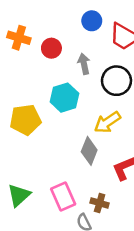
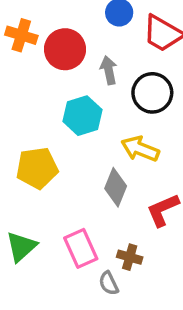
red circle: (51, 48) -> (65, 49), size x1.5
yellow pentagon: (25, 120) -> (37, 168), moved
yellow arrow: (107, 122) -> (140, 149), turned 56

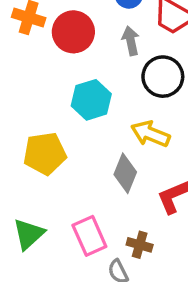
gray arrow: (109, 70) -> (131, 41), moved

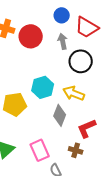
cyan hexagon: (91, 100) -> (43, 87), moved
brown cross: (140, 245) -> (76, 150), moved

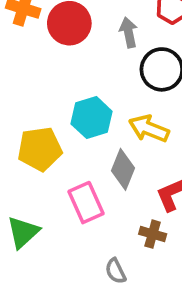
pink rectangle: (40, 150) -> (86, 203), moved

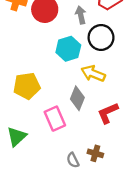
cyan hexagon: (92, 118) -> (68, 49), moved
brown cross: (153, 234) -> (95, 153), moved

